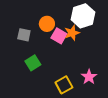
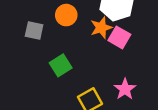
pink square: (59, 36) -> (119, 37), moved
green square: (33, 63) -> (61, 65), moved

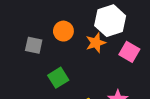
pink square: (119, 37) -> (129, 52), moved

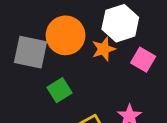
orange circle: (63, 31) -> (66, 35), size x1.6
gray square: (34, 45) -> (31, 52), size x1.6

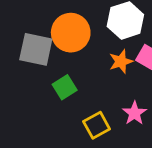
orange star: (104, 49) -> (121, 61), moved

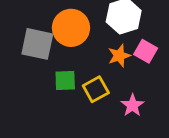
green square: (65, 87) -> (65, 80), turned 30
yellow square: (97, 125) -> (96, 89), moved

